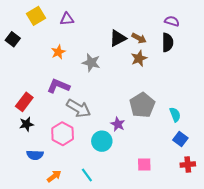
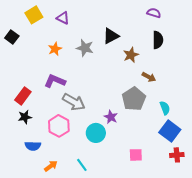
purple triangle: (67, 19) -> (63, 18), turned 32
purple semicircle: (172, 21) -> (154, 13), moved
brown arrow: (139, 38) -> (149, 77), moved
gray star: (91, 63) -> (85, 48), moved
blue square: (180, 139) -> (170, 131), size x1.5

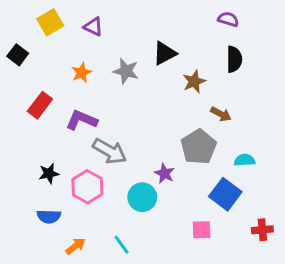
red rectangle: (23, 96) -> (40, 105), moved
cyan semicircle: (165, 108) -> (245, 160), turned -72
black star: (25, 117) -> (49, 173), moved
blue square: (170, 131) -> (225, 194), moved

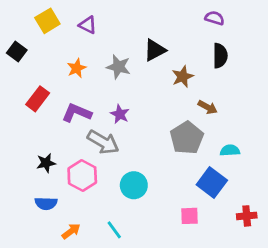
purple star: (165, 173) -> (120, 114), moved

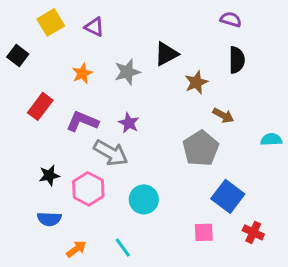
gray star: (118, 67) -> (127, 72), turned -30
cyan semicircle: (230, 150) -> (271, 139), moved
red cross: (247, 216) -> (253, 232), moved, turned 30

